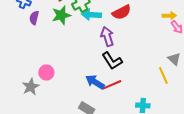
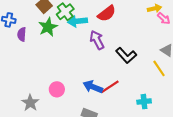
black L-shape: (112, 61) -> (126, 55), moved
pink circle: (46, 73) -> (57, 89), moved

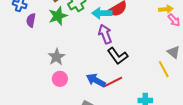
cyan arrow: (77, 21) -> (102, 13), moved
black L-shape: (126, 55) -> (118, 56), moved
gray star: (30, 103) -> (57, 57), moved

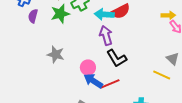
gray star: (57, 57) -> (56, 54), turned -30
yellow line: (164, 69) -> (162, 75), turned -42
pink circle: (60, 79) -> (88, 67), moved

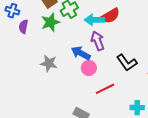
black L-shape: (117, 58) -> (127, 63), moved
pink circle: (88, 67) -> (89, 68), moved
blue arrow: (93, 81) -> (81, 53), moved

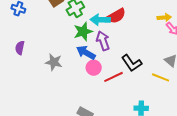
green star: (50, 22) -> (83, 32), moved
purple semicircle: (23, 27) -> (20, 48), moved
red line: (105, 89) -> (114, 77), moved

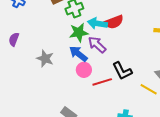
purple arrow: (103, 41) -> (97, 45), turned -36

